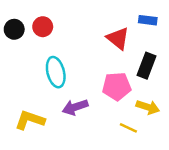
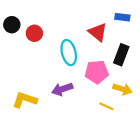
red circle: (43, 27) -> (34, 33), moved
cyan ellipse: (56, 72) -> (69, 53), moved

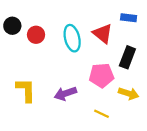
cyan ellipse: (69, 53) -> (72, 38), moved
yellow L-shape: (25, 100) -> (26, 90), moved, turned 70
yellow line: (106, 106) -> (101, 114), moved

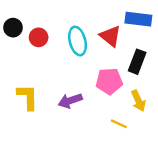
blue rectangle: (129, 18) -> (138, 19), size x1.5
yellow arrow: (129, 93) -> (138, 101), turned 48
yellow line: (101, 114) -> (119, 124), moved

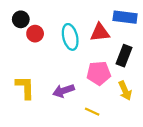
black circle: (13, 28) -> (21, 19), moved
red triangle: (110, 36) -> (100, 33), turned -45
yellow line: (119, 124) -> (92, 112), moved

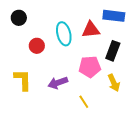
red circle: (35, 34) -> (37, 46), moved
yellow line: (92, 112) -> (84, 102), turned 32

